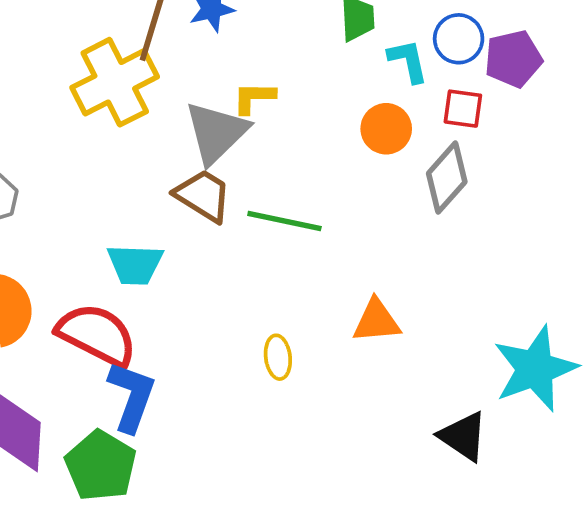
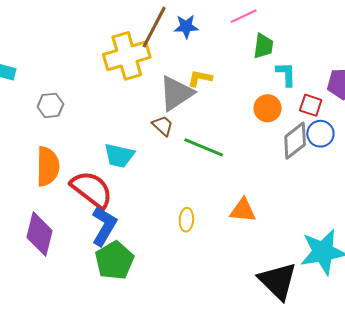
blue circle: (459, 39) -> (320, 134), moved
brown trapezoid: (203, 196) -> (163, 126), size x0.7
black triangle: (463, 436) -> (278, 281), size x1.4
green pentagon: (101, 466) -> (114, 260), moved

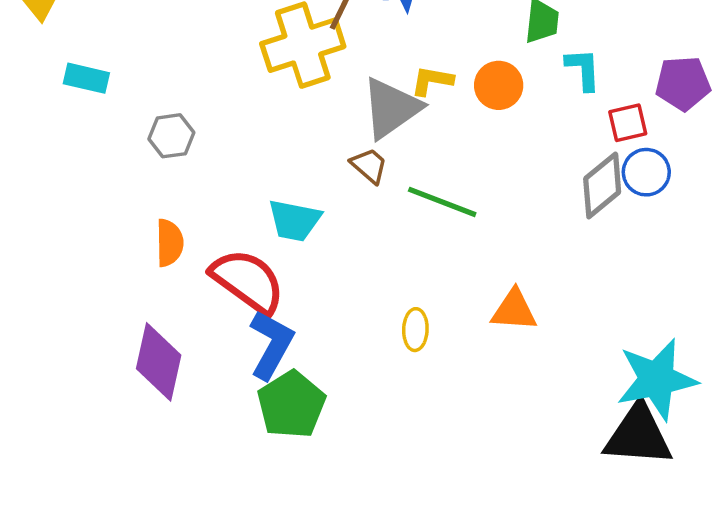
red square: (311, 105) -> (628, 123), turned -30
orange circle: (268, 108) -> (499, 85), moved
orange semicircle: (48, 166) -> (169, 243), size x0.7
black triangle: (278, 281) -> (638, 435), moved, turned -39

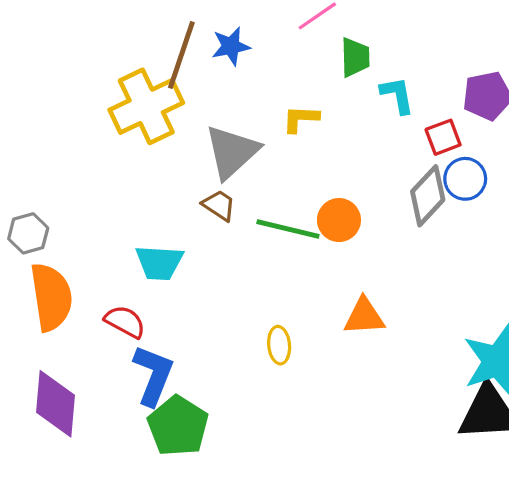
yellow L-shape: (432, 81) -> (301, 119), moved
orange circle: (499, 85) -> (339, 220), moved
gray hexagon: (171, 136) -> (28, 233), moved
orange semicircle: (169, 243) -> (51, 297), size x1.6
red semicircle: (248, 281) -> (125, 322), size x0.6

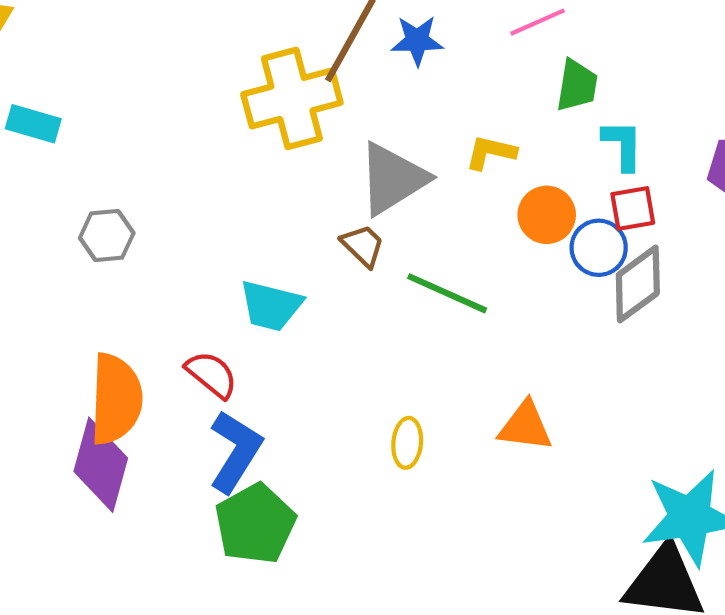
red square: (443, 137) -> (633, 208), moved
blue circle: (465, 179) -> (599, 248), moved
orange circle: (339, 220) -> (547, 215), moved
orange semicircle: (51, 297) -> (116, 399), moved

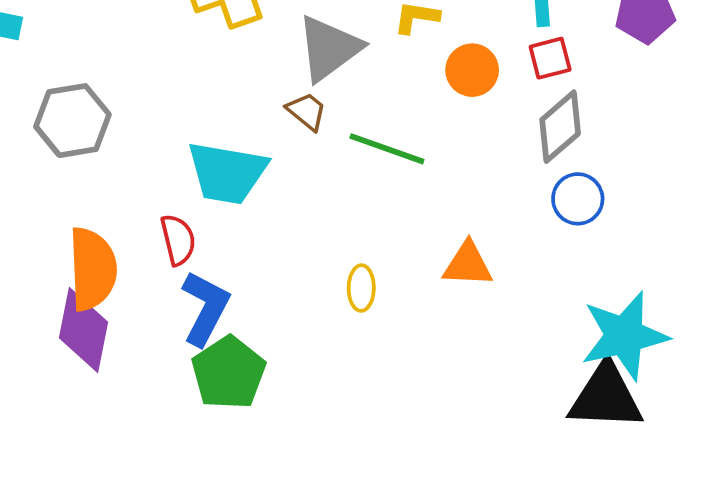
gray hexagon: (107, 235) -> (72, 121), size x1.5
blue circle: (599, 248) -> (578, 199), moved
cyan trapezoid: (271, 306) -> (227, 173), size x1.4
red semicircle: (212, 375) -> (178, 240), turned 42

